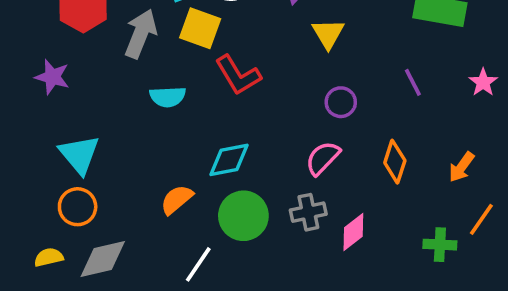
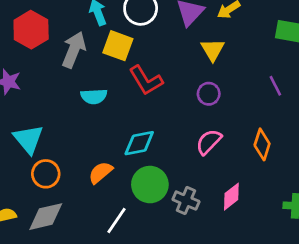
purple circle: (341, 102) -> (209, 94), moved
orange circle: (78, 207) -> (46, 174), moved
gray cross: (308, 212) -> (186, 201), moved, turned 35

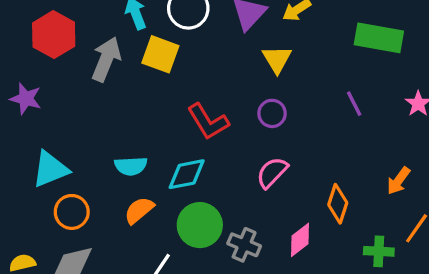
red L-shape: (146, 80) -> (208, 122), moved
cyan semicircle: (94, 96) -> (131, 166), moved
cyan triangle: (28, 139) -> (50, 169), turned 48
orange diamond: (262, 144) -> (338, 204), moved

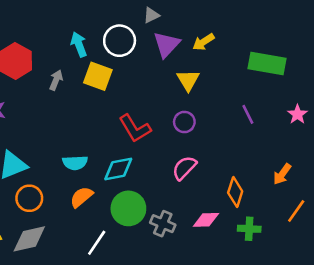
gray arrow: (106, 59) -> (56, 80), size x0.6
pink diamond: (300, 240) -> (206, 220), turned 36
green cross: (379, 251) -> (249, 229), moved

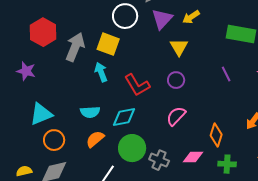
cyan arrow: (79, 44) -> (101, 72), moved
gray arrow: (56, 80) -> (75, 47), size x1.8

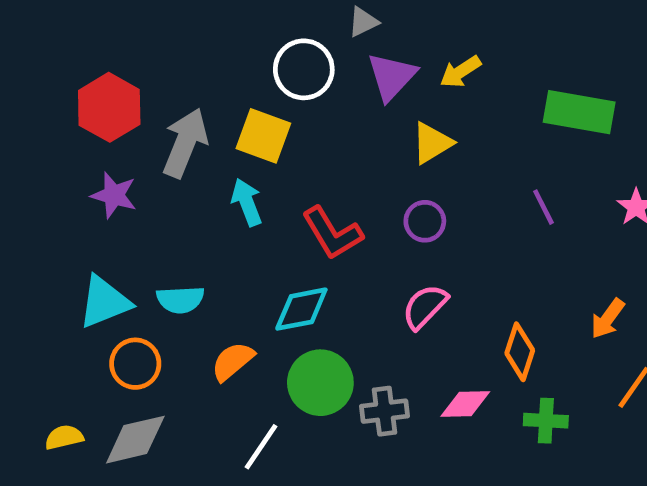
yellow triangle: (179, 47) -> (432, 143), turned 30
purple star: (26, 71) -> (114, 195), moved
cyan semicircle: (90, 112) -> (180, 300), moved
gray cross: (159, 160) -> (384, 411), turned -30

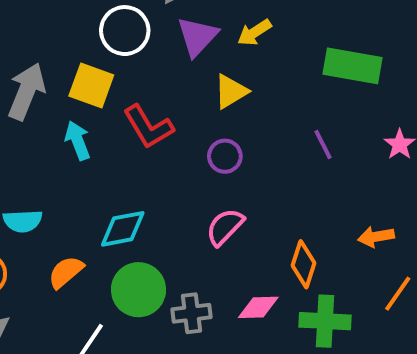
red L-shape: (332, 233) -> (148, 127), moved
orange arrow: (608, 319) -> (376, 237), turned 44
green cross: (546, 421) -> (325, 321), size x1.4

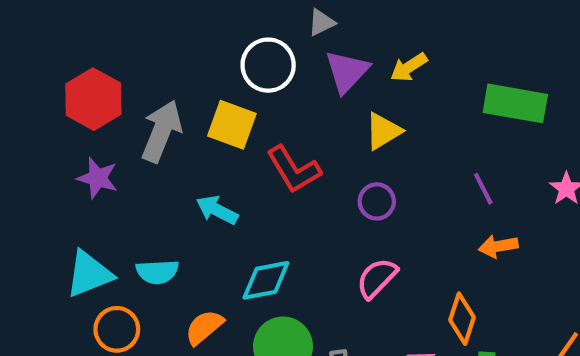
cyan arrow: (78, 140) -> (217, 210), moved, turned -42
orange arrow: (376, 237) -> (498, 246), moved

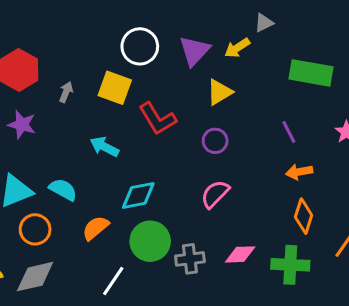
gray triangle: (321, 22) -> (264, 23), moved
gray arrow: (162, 131) -> (66, 92), size x0.5
cyan semicircle: (157, 272) -> (63, 190), turned -148
orange diamond: (462, 319) -> (304, 216), moved

